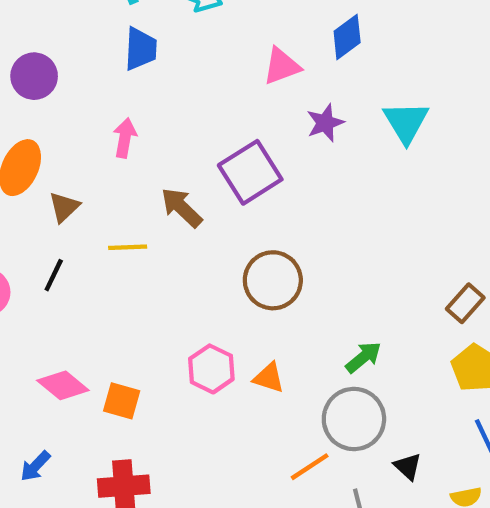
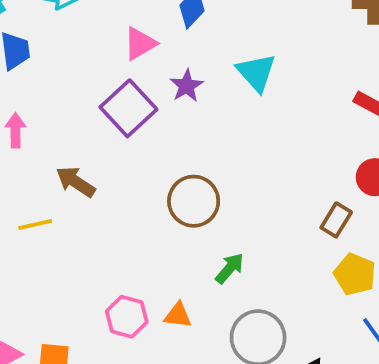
purple square: (250, 172) -> (128, 108), moved
brown circle: (273, 280) -> (194, 201), moved
green arrow: (363, 357) -> (230, 268), moved

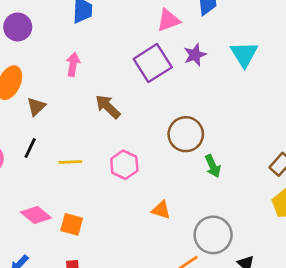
yellow line: (35, 225) -> (70, 162), moved
green arrow: (230, 268) -> (213, 166), moved, turned 105
pink hexagon: (127, 317) -> (124, 165), moved

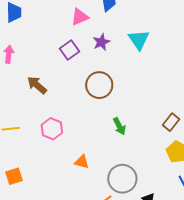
purple square: (153, 63) -> (69, 50), size x0.7
brown circle: (186, 134) -> (99, 85), moved
orange square: (72, 224) -> (14, 176), turned -30

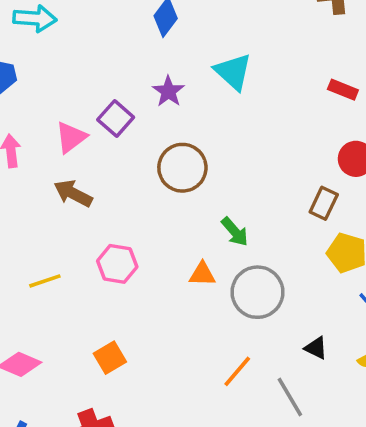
pink triangle: (80, 17) -> (71, 137), moved
orange triangle: (82, 162) -> (202, 274), moved
orange square: (14, 176) -> (110, 358), moved
gray circle: (122, 179) -> (257, 292), moved

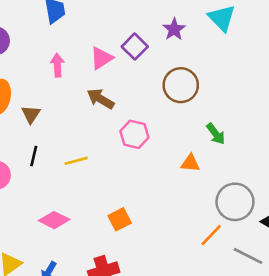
pink hexagon: (117, 264) -> (134, 134), moved
gray circle: (257, 292) -> (235, 202), moved
gray line: (290, 397) -> (248, 256), turned -36

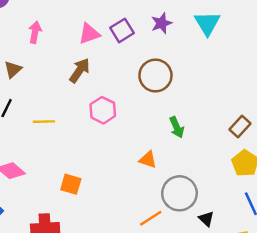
pink arrow: (57, 65) -> (35, 32), moved
brown arrow: (100, 99) -> (80, 70), turned 80
orange triangle: (190, 163) -> (148, 160), moved
orange square: (120, 219) -> (71, 184), turned 30

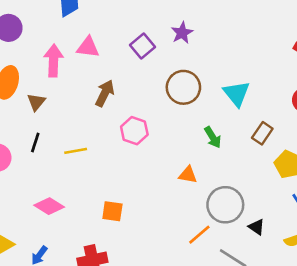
cyan triangle: (207, 23) -> (237, 93), moved
pink arrow: (35, 32) -> (53, 61), size x1.4
pink triangle: (89, 34) -> (88, 47), moved, turned 35
brown rectangle: (240, 126) -> (262, 133), moved

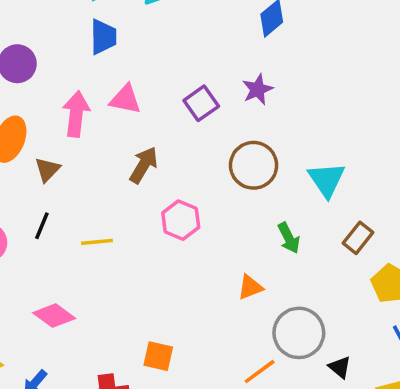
orange triangle: (188, 175) -> (250, 287), turned -36
orange square: (112, 211) -> (158, 356), moved

